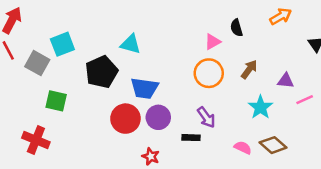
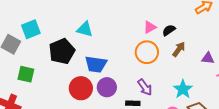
black semicircle: (236, 28) -> (169, 30), moved, turned 72
cyan star: (260, 107) -> (183, 89), moved

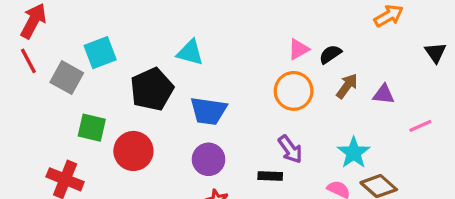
purple triangle: (208, 58) -> (384, 94), moved
purple circle: (107, 87) -> (209, 159), moved
red circle: (81, 88) -> (133, 151), moved

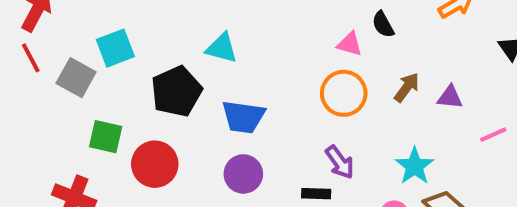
pink triangle: (299, 49) -> (350, 44), turned 45
black semicircle: (330, 54) -> (383, 24), moved, turned -85

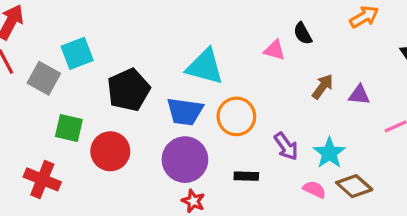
cyan triangle: (222, 48) -> (205, 67), moved, size x1.4
orange circle: (344, 93) -> (236, 116), moved
purple arrow: (340, 162) -> (286, 146), moved
purple circle: (243, 174) -> (185, 160), size x1.4

